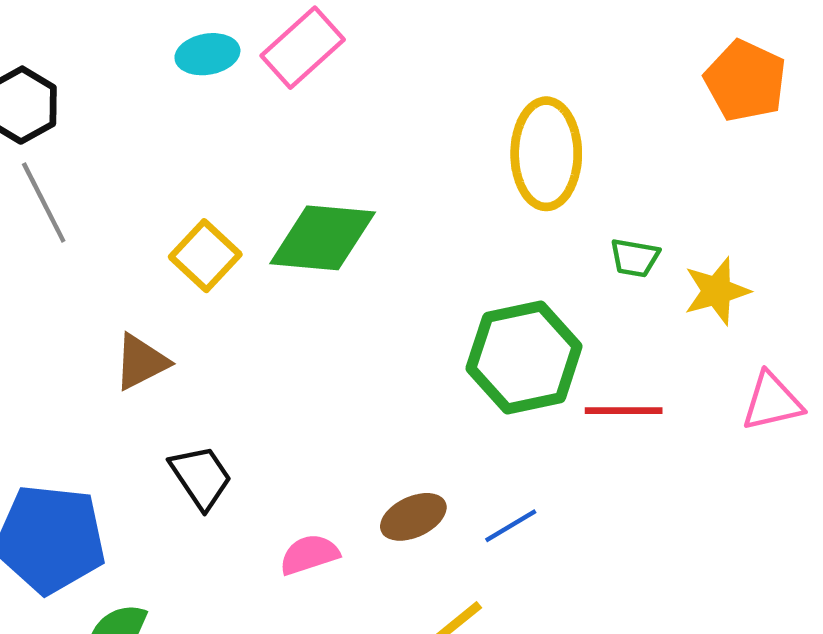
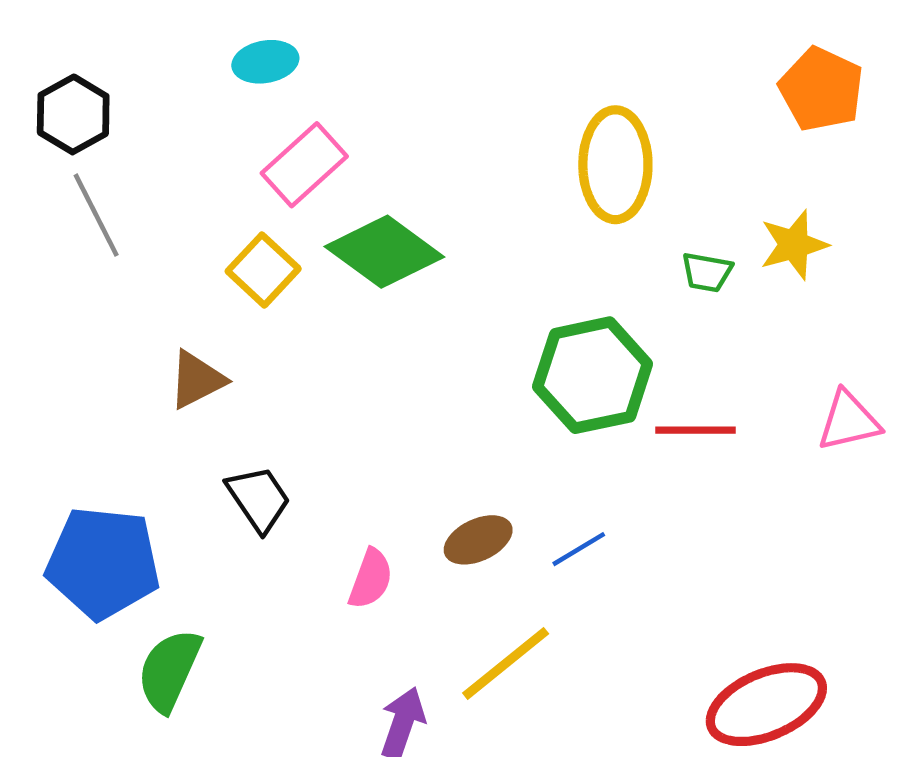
pink rectangle: (303, 48) -> (304, 165), moved
green diamond: (323, 238) -> (384, 252), turned 31
yellow star: (717, 291) -> (794, 245), moved
pink semicircle: (309, 555) -> (371, 579), turned 128

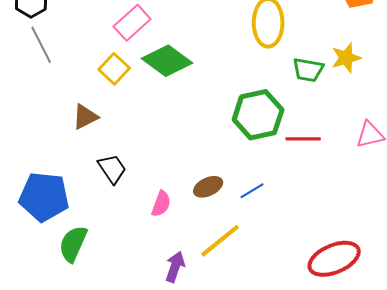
green trapezoid: (707, 272) -> (308, 70), size x1.4

